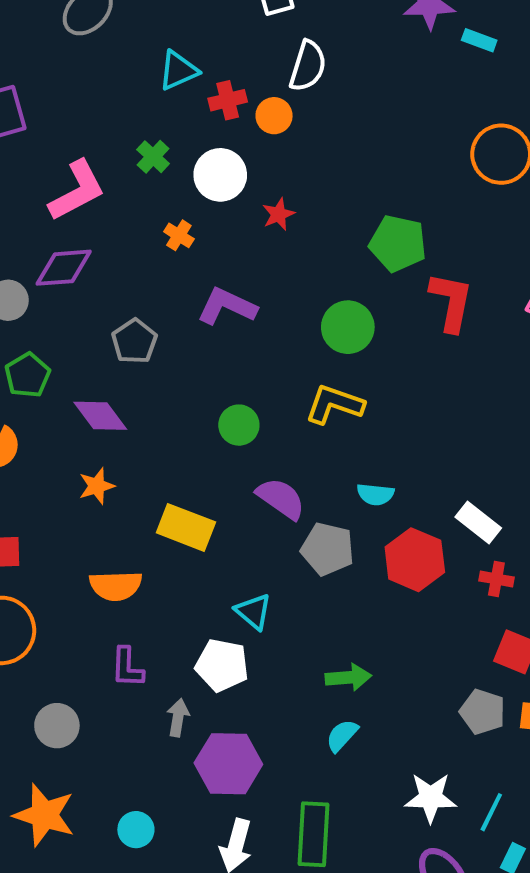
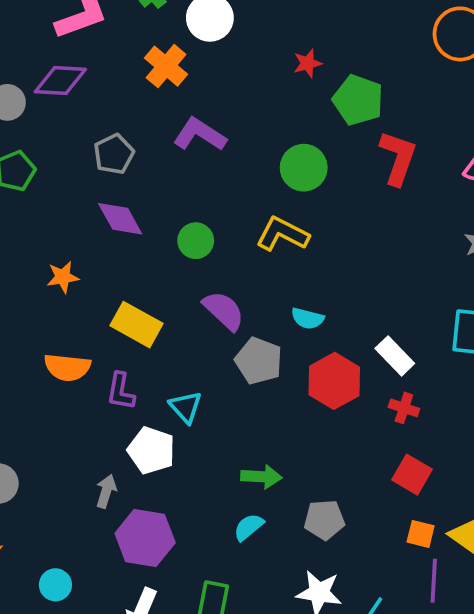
red star: (278, 214) -> (308, 63), moved
orange cross: (179, 235) -> (166, 66), size x1.6
purple diamond: (100, 416) -> (120, 219), moved
purple L-shape: (127, 667) -> (121, 391), moved
gray pentagon: (483, 712) -> (324, 520), moved, turned -30

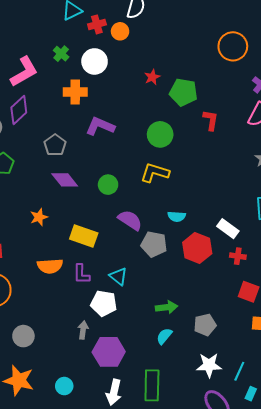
orange cross: (166, 66) -> (75, 92), turned -30
purple diamond: (60, 81) -> (19, 110), turned -36
red L-shape: (398, 158) -> (211, 120), size x0.7

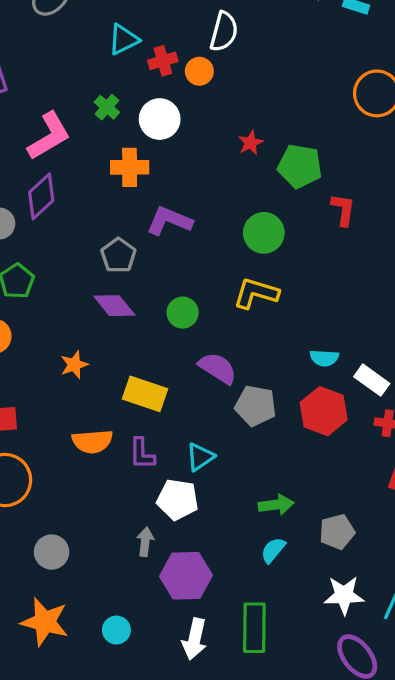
gray pentagon: (55, 145) -> (118, 255), moved
cyan semicircle: (177, 216) -> (324, 358), moved
cyan triangle: (118, 276) -> (200, 457), turned 48

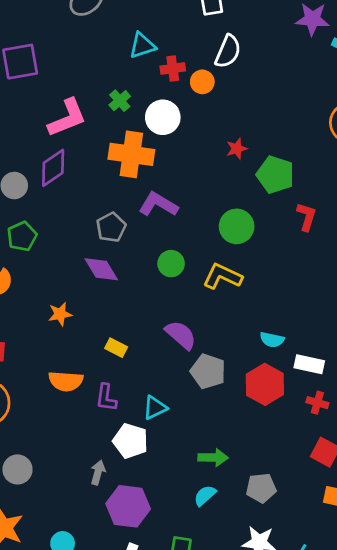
orange cross: (130, 167) -> (131, 154), size x1.4
green circle: (183, 313) -> (171, 264), moved
white rectangle: (372, 380) -> (309, 364), turned -32
yellow rectangle: (145, 394) -> (116, 348), size x0.6

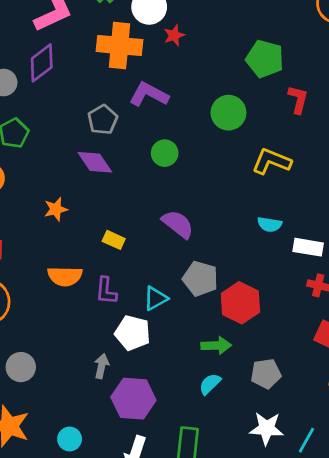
red star: (237, 149) -> (174, 35), moved
yellow L-shape: (222, 276) -> (272, 161), moved
gray pentagon: (208, 371) -> (200, 279), moved
red hexagon: (265, 384) -> (240, 303), moved

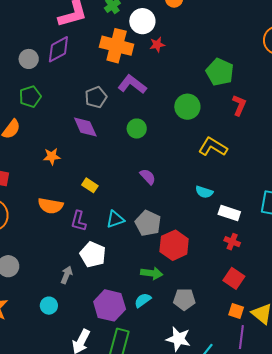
purple semicircle: (178, 224) -> (148, 177), moved, size x0.7
cyan triangle: (155, 298) -> (115, 219), moved
purple hexagon: (133, 399) -> (110, 305), moved
cyan circle: (70, 439) -> (49, 306), moved

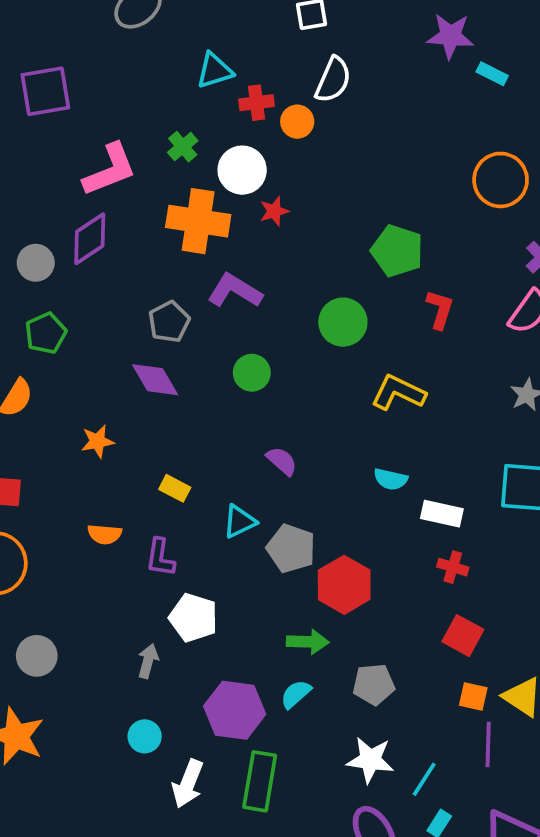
orange semicircle: (50, 206) -> (105, 534), size x0.7
cyan triangle: (115, 219) -> (239, 521), moved
cyan circle: (49, 306) -> (145, 736), moved

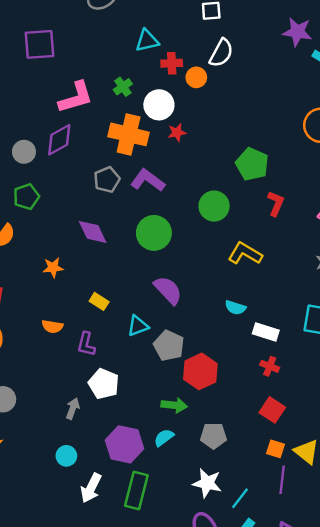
gray pentagon: (169, 322) -> (107, 180), moved
green circle: (252, 373) -> (154, 233), size x1.5
purple semicircle: (282, 461) -> (168, 290), size x1.5

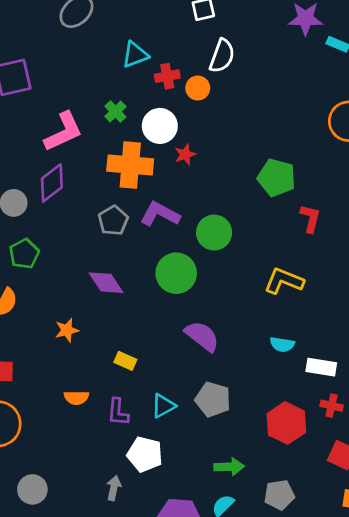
green circle: (214, 206) -> (214, 233), moved
cyan triangle: (138, 326) -> (163, 406), moved
red hexagon: (200, 371) -> (286, 423), moved

